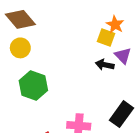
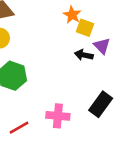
orange star: (115, 25) -> (72, 15), moved

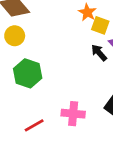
black arrow: (84, 55) -> (99, 53), turned 36

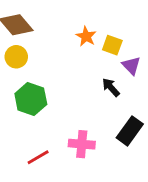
orange star: (87, 12) -> (86, 36), moved
black arrow: (99, 53) -> (111, 87), moved

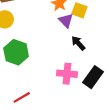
purple triangle: (131, 65) -> (66, 20), moved
pink cross: (82, 144) -> (67, 74), moved

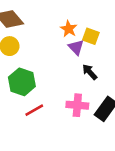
red line: (22, 97) -> (34, 110), moved

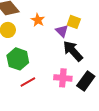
orange star: (69, 29) -> (38, 20), moved
black arrow: (90, 72) -> (73, 51), size x1.6

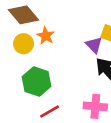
orange star: (38, 20) -> (46, 36), moved

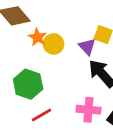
yellow circle: (23, 44) -> (54, 44), moved

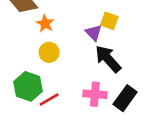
yellow circle: (54, 44) -> (49, 52), moved
green hexagon: (28, 84) -> (28, 86), moved

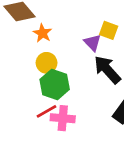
green hexagon: (28, 86) -> (55, 84), moved
pink cross: (95, 94) -> (63, 118), moved

